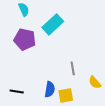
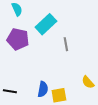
gray line: (73, 68) -> (66, 44), moved

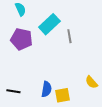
gray line: (66, 44) -> (69, 36), moved

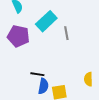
yellow semicircle: (91, 82) -> (88, 79), turned 40
black line: (13, 91) -> (37, 74), moved

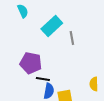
purple pentagon: (18, 36) -> (31, 63), moved

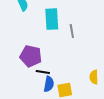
cyan rectangle: (52, 26) -> (52, 19), turned -50

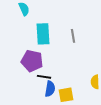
cyan rectangle: (52, 19) -> (43, 34), moved

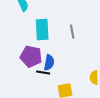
blue semicircle: (50, 89) -> (49, 62), moved

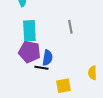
cyan rectangle: (42, 29) -> (29, 31), moved

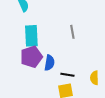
purple pentagon: (29, 52) -> (31, 57), turned -30
black line: (41, 68) -> (67, 75), moved

